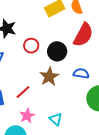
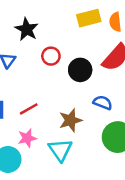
brown star: (49, 77) -> (70, 120), moved
cyan triangle: (56, 119) -> (60, 150), size x1.5

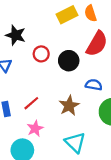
cyan triangle: (60, 150) -> (75, 143), moved

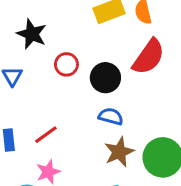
blue semicircle: (94, 85) -> (111, 116), moved
brown star: (69, 106) -> (119, 152), moved

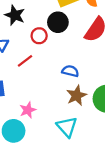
black circle: (105, 78) -> (58, 22), moved
red line: (46, 135) -> (25, 61), moved

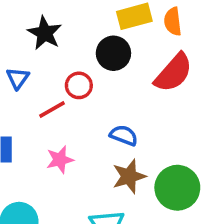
red circle: (39, 36) -> (79, 85), moved
pink star: (28, 110) -> (60, 160), moved

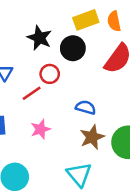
black star: (45, 33) -> (39, 38), moved

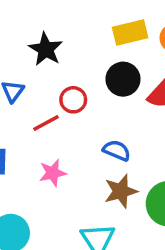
black star: (39, 38) -> (46, 49), moved
black circle: (73, 48) -> (123, 79), moved

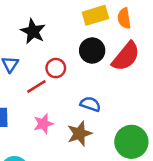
brown star: (121, 191) -> (79, 134), moved

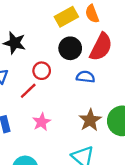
blue semicircle: (90, 104) -> (85, 77), moved
brown star: (79, 134) -> (90, 120), moved

